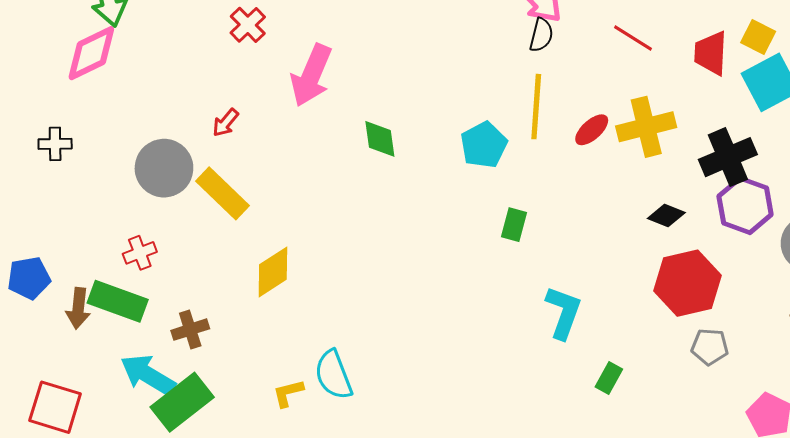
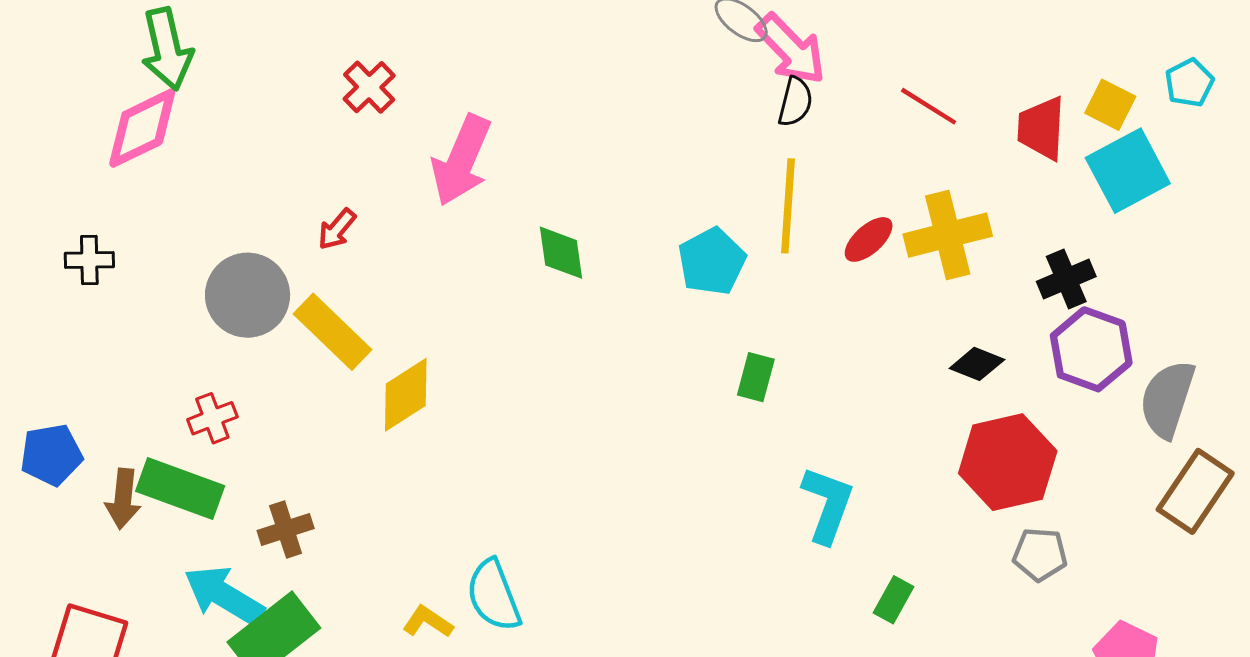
black cross: (728, 157) -> (1066, 279), size x0.7
yellow diamond: (273, 272) -> (406, 395), moved
yellow L-shape: (288, 393) -> (428, 622), turned 48

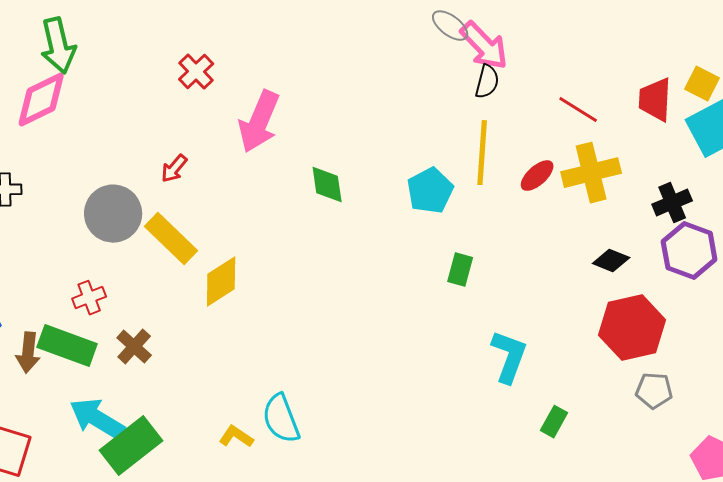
red line: (929, 106) -> (578, 110), moved
brown cross: (286, 529) -> (134, 347), moved, turned -30

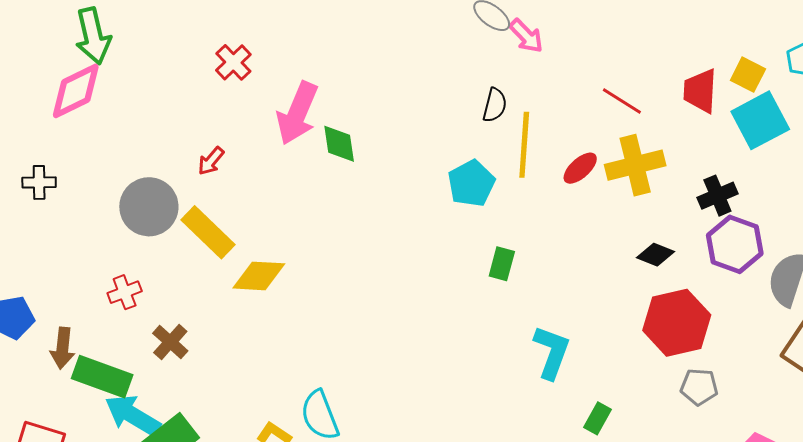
pink arrow: (484, 46) -> (526, 36), size x0.7
black semicircle: (487, 82) -> (495, 105), moved
green diamond: (327, 185) -> (339, 144), moved
yellow diamond: (221, 282) -> (259, 276), turned 36
green rectangle: (67, 346) -> (102, 377), moved

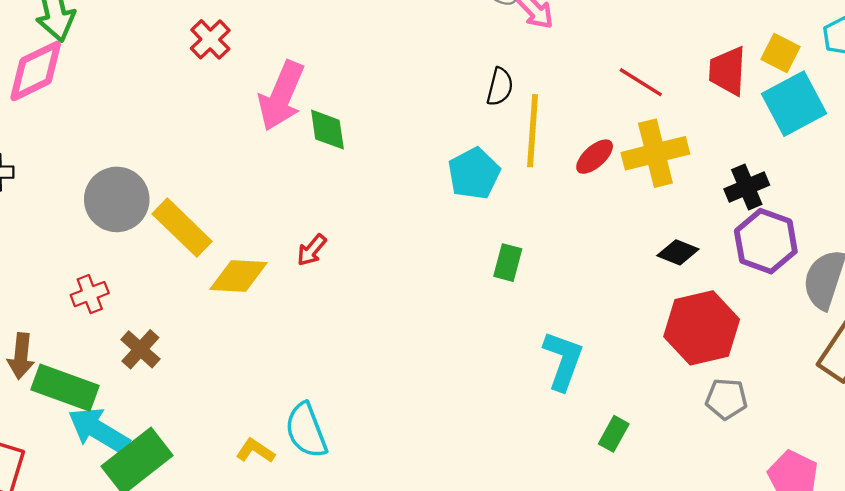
red arrow: (211, 161) -> (312, 250), moved

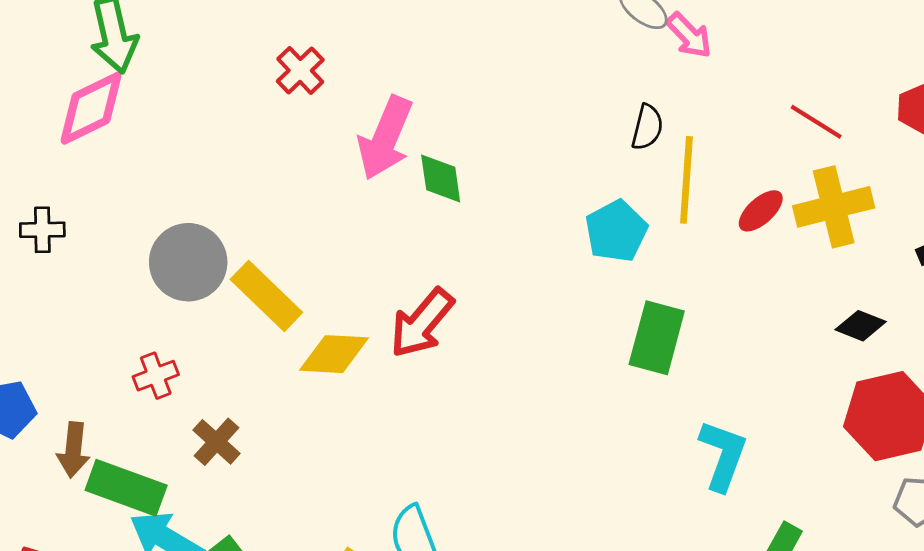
red arrow: (312, 250) -> (422, 323), size x1.8
green rectangle: (508, 263) -> (657, 338), size x1.6

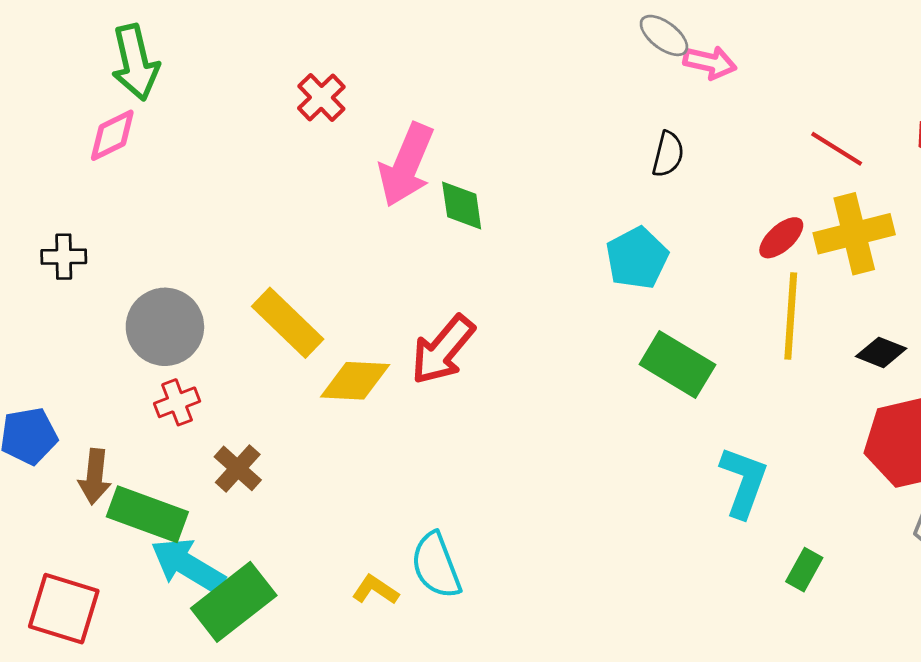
pink arrow: (689, 35) -> (710, 62), turned -33
pink diamond: (91, 108) -> (112, 135), size x0.7
yellow line: (686, 180) -> (791, 316), moved
gray circle: (188, 262) -> (165, 327), moved
green rectangle: (657, 338) -> (677, 365), turned -74

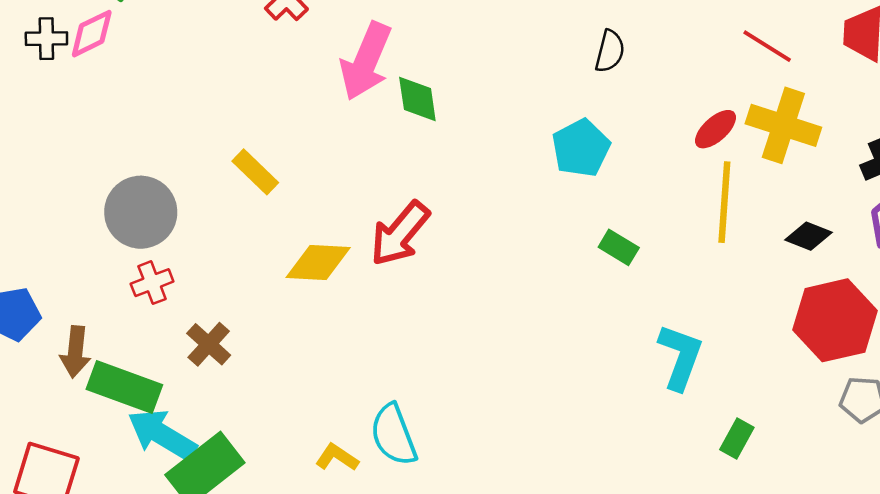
yellow cross: (854, 234) -> (783, 125), turned 32
black cross: (64, 257) -> (46, 39), moved
yellow rectangle: (288, 323) -> (255, 172), moved, size x0.7
green rectangle: (677, 365) -> (619, 247), size x0.6

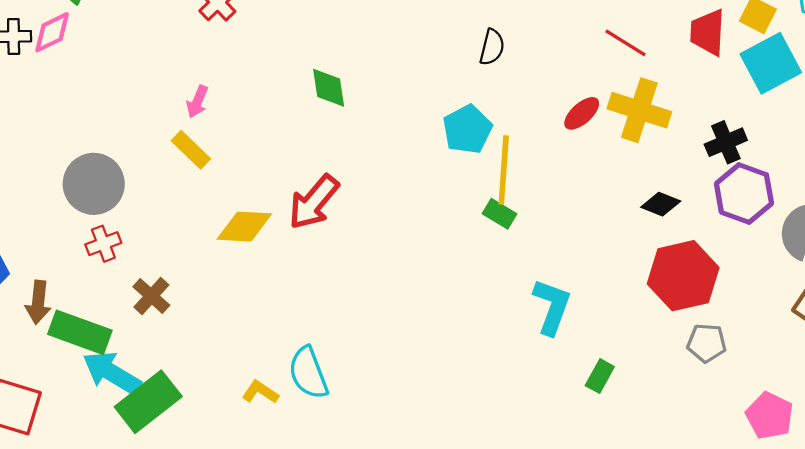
pink arrow: (366, 61) -> (197, 102), moved, size x0.5
yellow line: (724, 202) -> (504, 170), moved

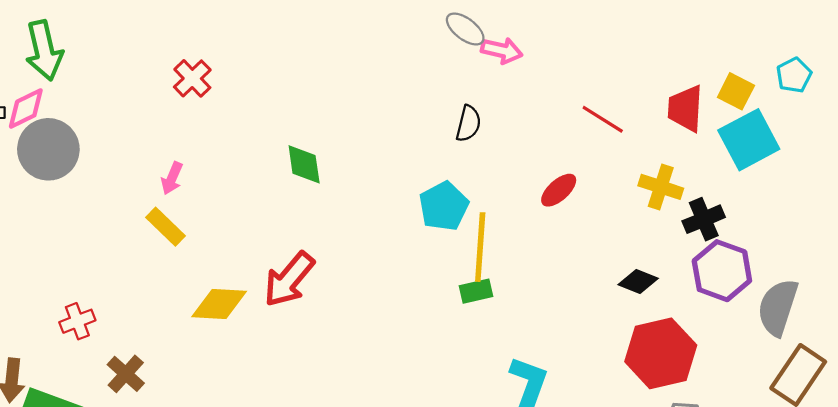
yellow cross: (639, 110) -> (661, 187), moved, size x0.7
gray circle: (94, 184) -> (48, 149), moved
green rectangle: (499, 214) -> (476, 291), turned -44

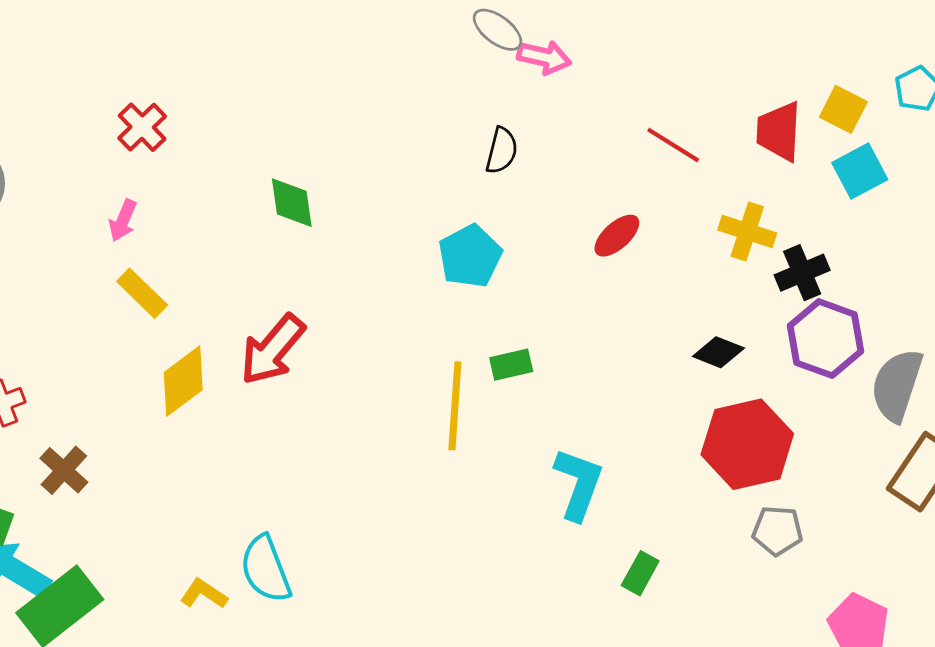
red cross: (192, 78) -> (142, 127), moved
cyan square: (749, 140) -> (860, 171), size x0.7
yellow rectangle: (165, 227) -> (142, 293), moved
yellow line: (480, 247) -> (455, 406), moved
yellow diamond: (219, 304) -> (183, 381), turned -40

